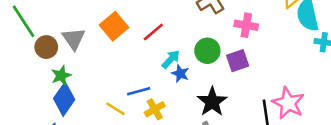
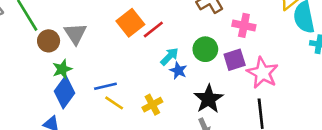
orange square: (114, 26) -> (130, 23), moved
blue line: (139, 91) -> (105, 86), moved
pink star: (288, 103) -> (262, 73), moved

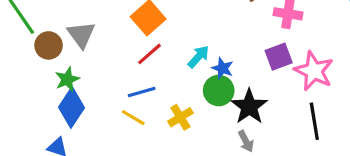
red line: (153, 29) -> (150, 54), moved
green circle: (205, 49) -> (219, 90), moved
blue star: (178, 71) -> (222, 68), moved
blue line: (105, 86) -> (142, 92), moved

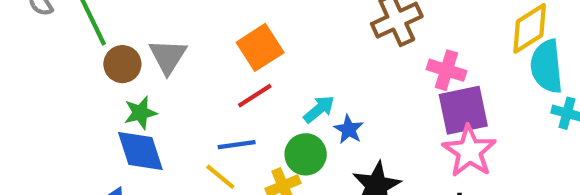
purple square: (279, 57) -> (463, 110), moved, size x1.4
green circle: (219, 90) -> (306, 154), moved
blue diamond: (71, 107) -> (140, 151), turned -60

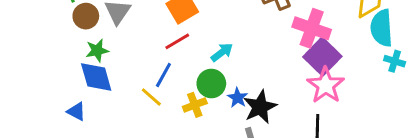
pink cross: (446, 70) -> (312, 28), size x1.4
purple square: (463, 110) -> (322, 57), turned -36
blue star: (349, 129) -> (238, 98), moved
blue line: (237, 145) -> (163, 75), turned -55

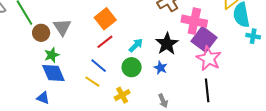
blue line: (163, 75) -> (99, 66), turned -72
blue star: (238, 98) -> (161, 68), moved
yellow cross: (195, 105) -> (122, 95), moved
black star: (260, 107) -> (167, 44), moved

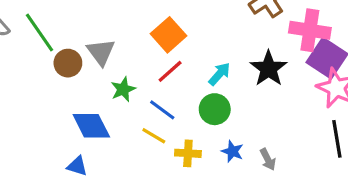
green star: (52, 55) -> (123, 89), moved
blue star: (161, 68) -> (232, 151), moved
yellow cross: (122, 95) -> (188, 153), moved, turned 35

